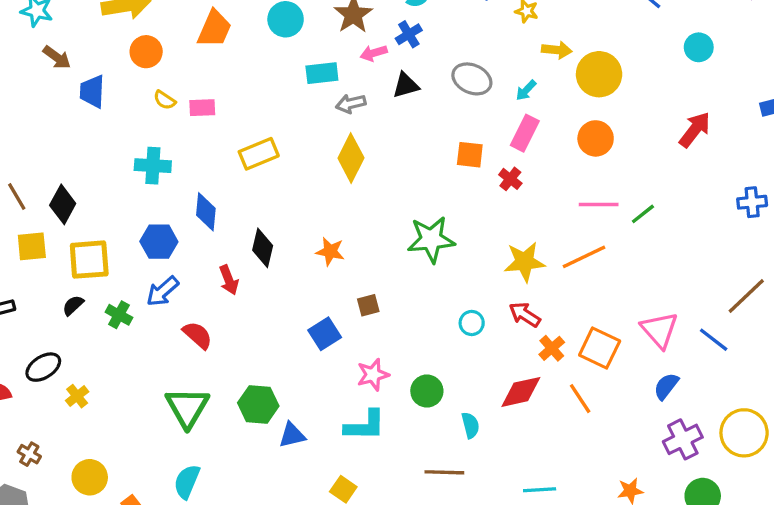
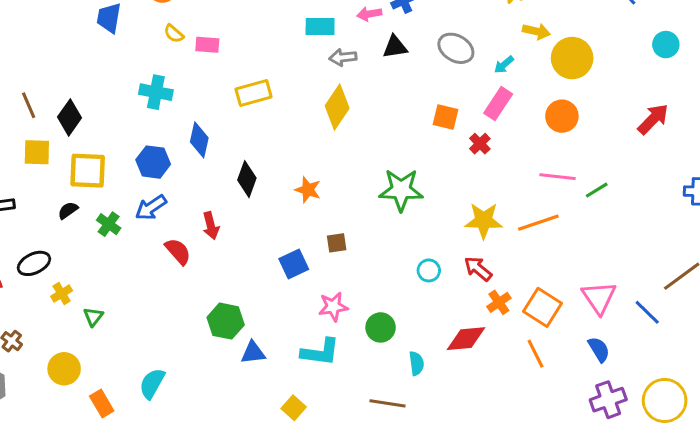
red arrow: (229, 280) -> (211, 226), moved
blue semicircle: (666, 386) -> (599, 349), turned 104
orange line: (580, 399) -> (536, 354), moved
green triangle: (187, 407) -> (93, 317), moved, size x0.5

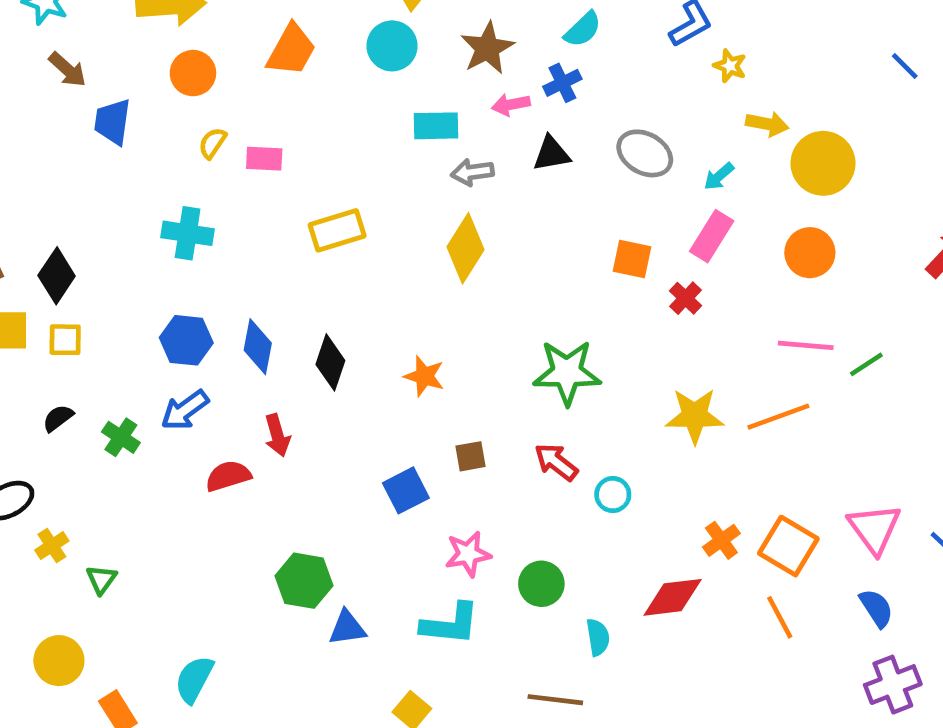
yellow semicircle: (174, 34) -> (212, 143), turned 85
blue diamond: (199, 140) -> (258, 347), moved
yellow square: (88, 171) -> (65, 340), moved, size x0.6
red semicircle: (178, 251) -> (228, 476), turned -64
red arrow: (478, 269) -> (556, 462), moved

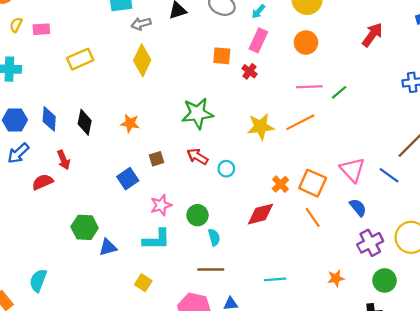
cyan semicircle: (598, 637) -> (214, 237), moved

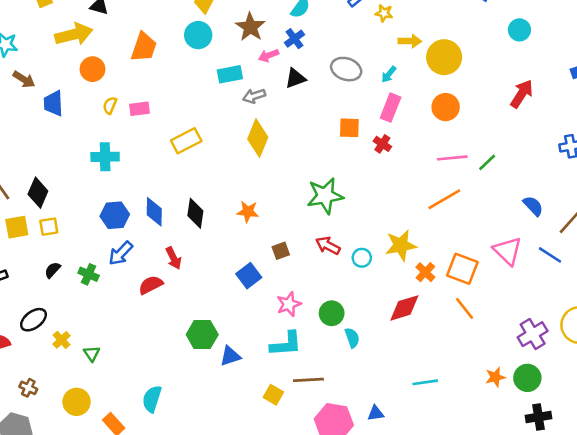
yellow star: (261, 127) -> (401, 245), moved
blue semicircle: (358, 207) -> (533, 206), moved
brown line: (211, 269) -> (308, 380), moved
green circle: (385, 280) -> (527, 378), moved

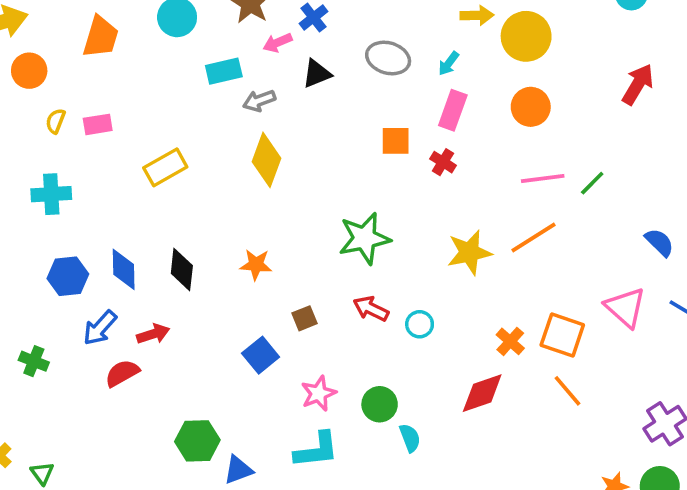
yellow star: (401, 245) -> (469, 252), moved
blue arrow: (121, 253) -> (100, 328), moved
red arrow: (174, 258) -> (153, 334), turned -80

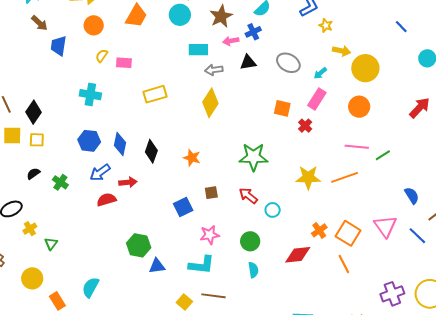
green circle: (380, 404) -> (250, 241), moved

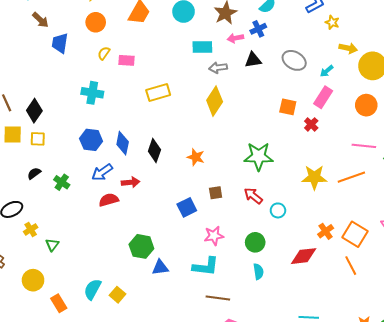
yellow square: (184, 302) -> (117, 295), moved

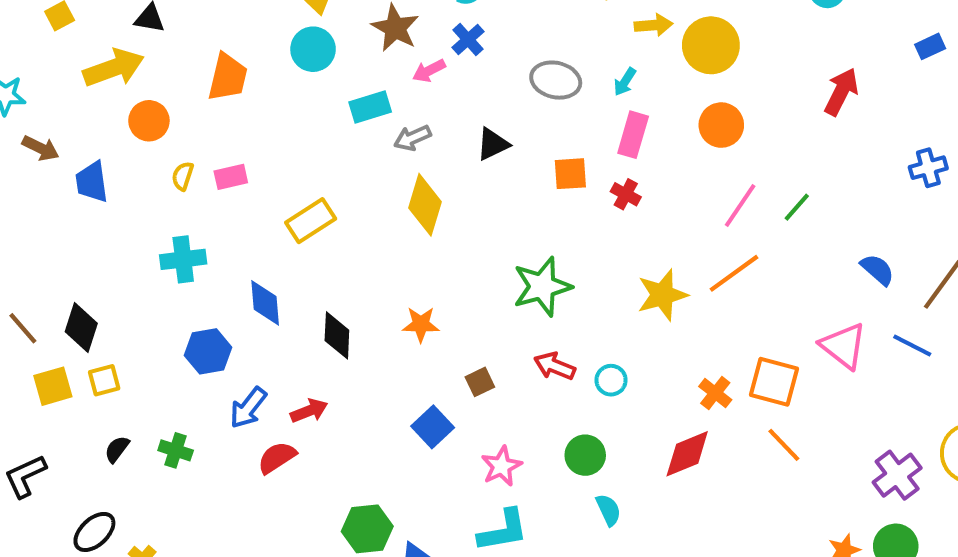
black triangle: (253, 60) -> (493, 144), moved
blue diamond: (123, 143) -> (265, 303), moved
pink line: (364, 146) -> (740, 206), turned -45

